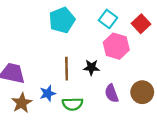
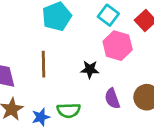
brown line: (67, 69) -> (43, 64), moved
blue star: (48, 93) -> (41, 117), moved

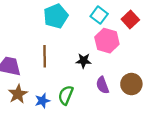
green semicircle: (69, 110) -> (66, 95), turned 114

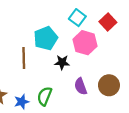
cyan pentagon: (56, 16) -> (46, 38), moved

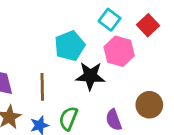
brown line: (24, 58) -> (42, 87), moved
black star: (62, 62) -> (90, 76), size x1.5
purple semicircle: (81, 86) -> (114, 120), moved

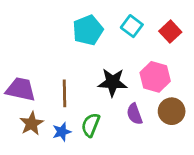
cyan pentagon: (70, 46) -> (88, 30), moved
pink hexagon: (119, 51) -> (155, 77), moved
purple semicircle: (114, 120) -> (135, 114), moved

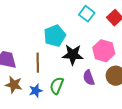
cyan pentagon: (88, 30) -> (55, 36), moved
brown star: (32, 124) -> (14, 85), turned -30

